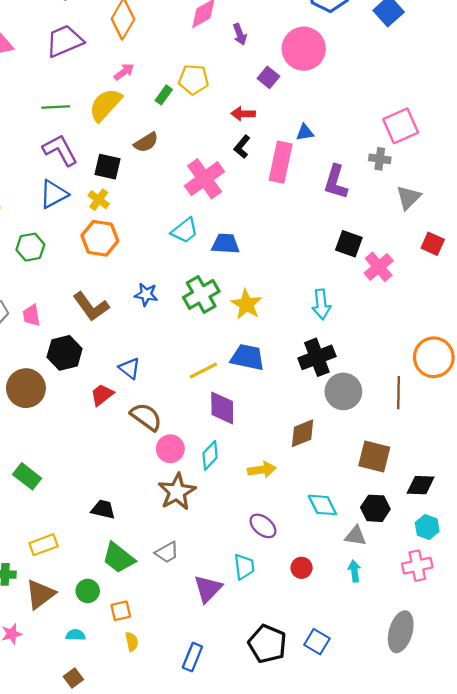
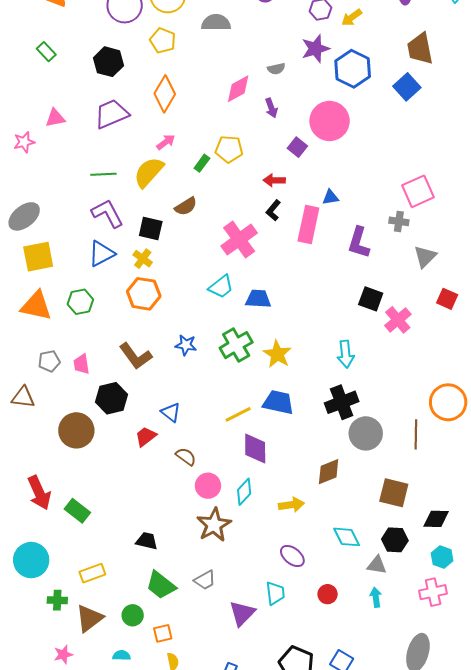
brown semicircle: (146, 417) -> (186, 457), size x0.7

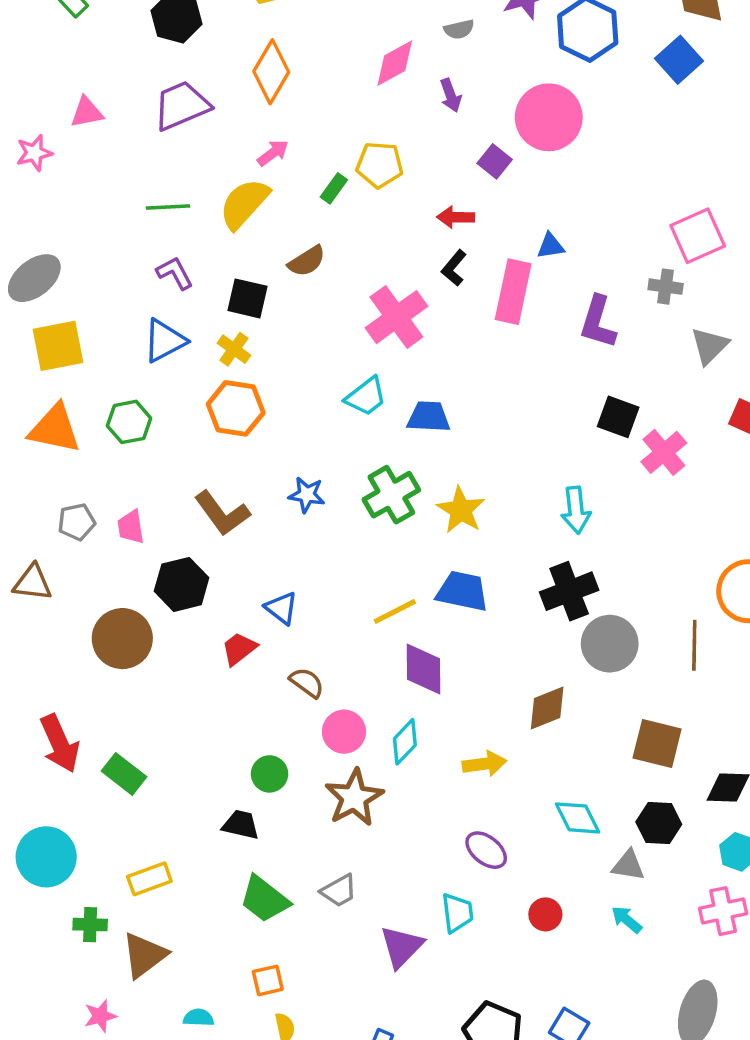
purple L-shape: (108, 213) -> (175, 273), size x0.7
cyan arrow: (376, 597) -> (627, 919), turned -42
green circle: (133, 615) -> (270, 774), moved

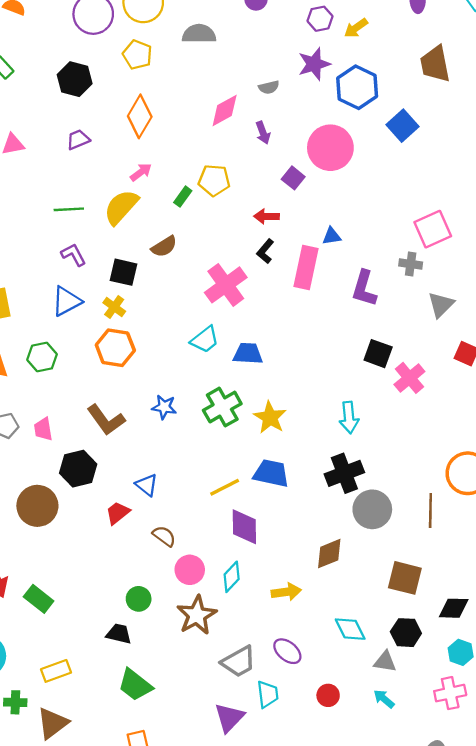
blue square: (679, 60) -> (402, 126), moved
purple trapezoid: (182, 105) -> (78, 140), size x0.6
gray trapezoid: (339, 891) -> (239, 662), moved, size x1.4

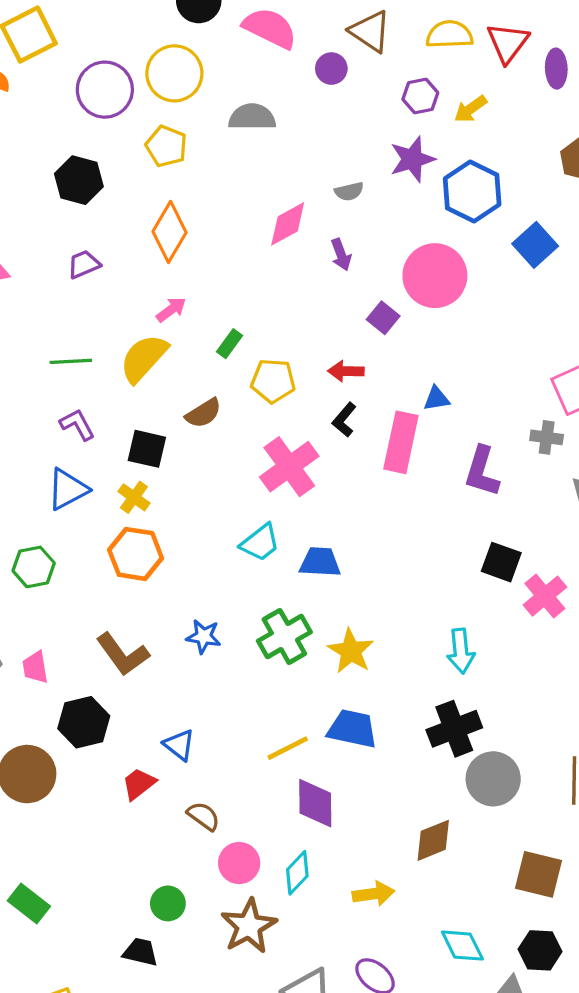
yellow pentagon: (214, 180) -> (273, 381), moved

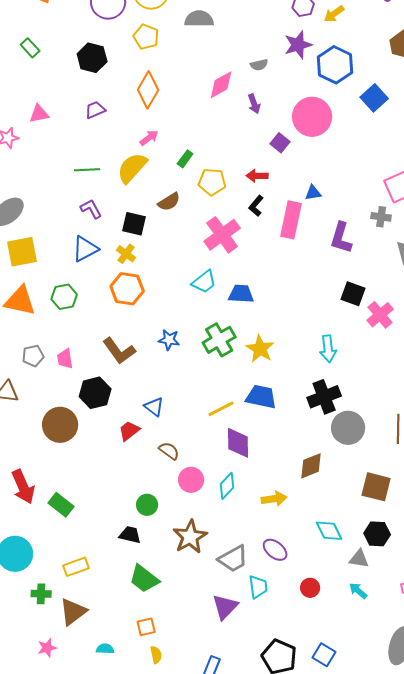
brown star: (249, 926) -> (190, 537), moved

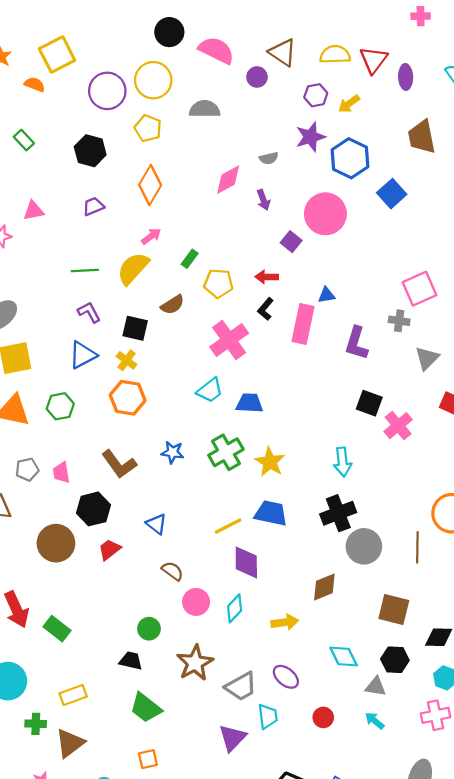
red trapezoid: (129, 431) -> (109, 550), moved

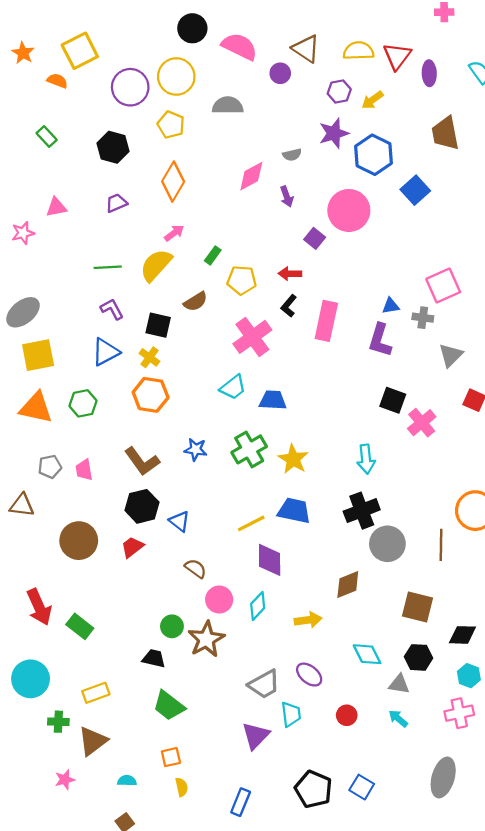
blue triangle: (326, 295) -> (391, 306), moved
black hexagon: (93, 509) -> (142, 506), moved
brown star: (195, 663) -> (206, 639), moved

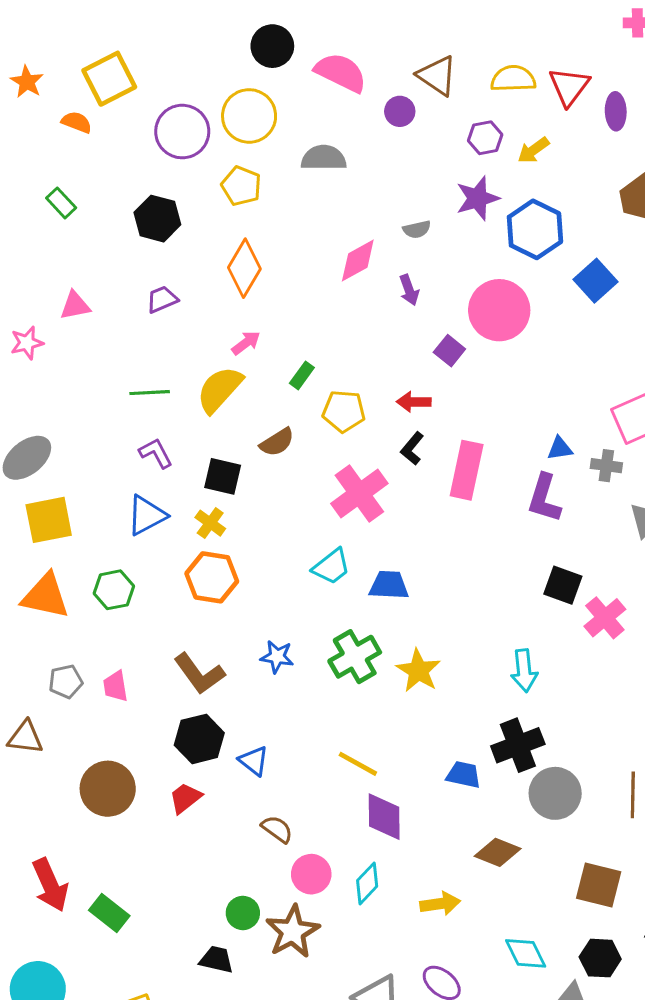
blue trapezoid: (294, 511) -> (463, 775), moved, size x0.7
yellow line: (251, 523) -> (358, 764), turned 56
brown diamond: (348, 585) -> (498, 852), turned 44

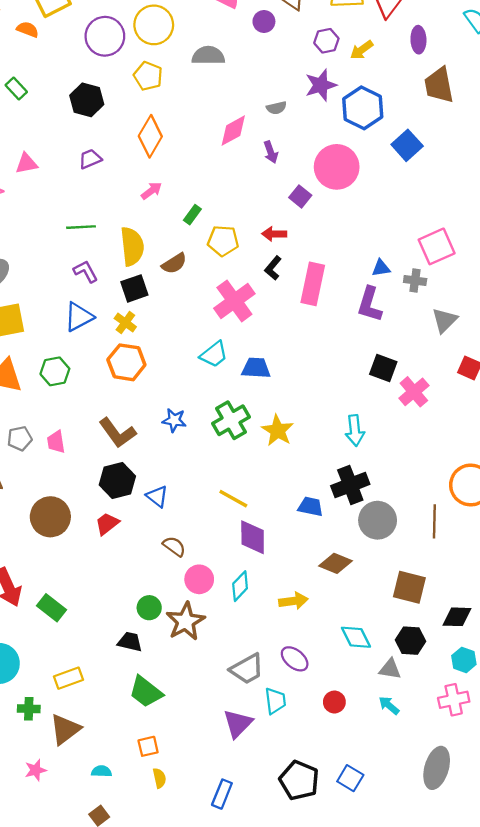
purple ellipse: (616, 111) -> (418, 40), moved
yellow semicircle: (220, 389) -> (132, 246), moved, turned 132
black square: (223, 476) -> (134, 288), turned -32

